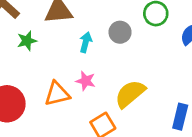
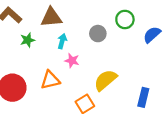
cyan arrow: (86, 42) -> (62, 41), moved
pink star: (86, 81) -> (72, 61), moved

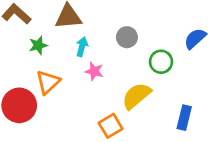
green circle: (125, 19) -> (161, 62), moved
orange triangle: (50, 80) -> (48, 82), moved, turned -30

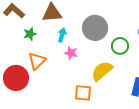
gray circle: (127, 37) -> (95, 28), size x1.6
orange square: (111, 126) -> (83, 93), turned 36

